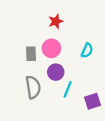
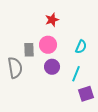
gray semicircle: (33, 87) -> (15, 68), moved
cyan line: (68, 89) -> (76, 74), moved

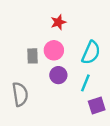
cyan semicircle: (81, 47) -> (91, 53), size x1.5
gray semicircle: (15, 68) -> (20, 94), moved

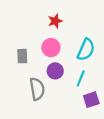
gray rectangle: (32, 56) -> (22, 56), moved
gray semicircle: (20, 94) -> (37, 89), moved

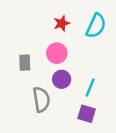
cyan semicircle: (86, 50) -> (96, 26), moved
purple square: (91, 100) -> (87, 114), moved, turned 35

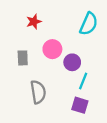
red star: (62, 23) -> (34, 22), moved
purple circle: (62, 79) -> (72, 62), moved

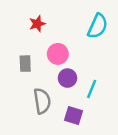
purple circle: (72, 62) -> (67, 78), moved
purple square: (80, 105) -> (73, 115), moved

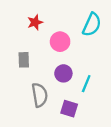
pink circle: (58, 54) -> (60, 42), moved

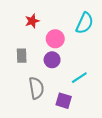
purple circle: (63, 73) -> (52, 60), moved
cyan line: (86, 84) -> (79, 78), turned 35

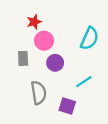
cyan semicircle: (85, 23) -> (89, 38), moved
pink circle: (55, 39) -> (44, 41), moved

